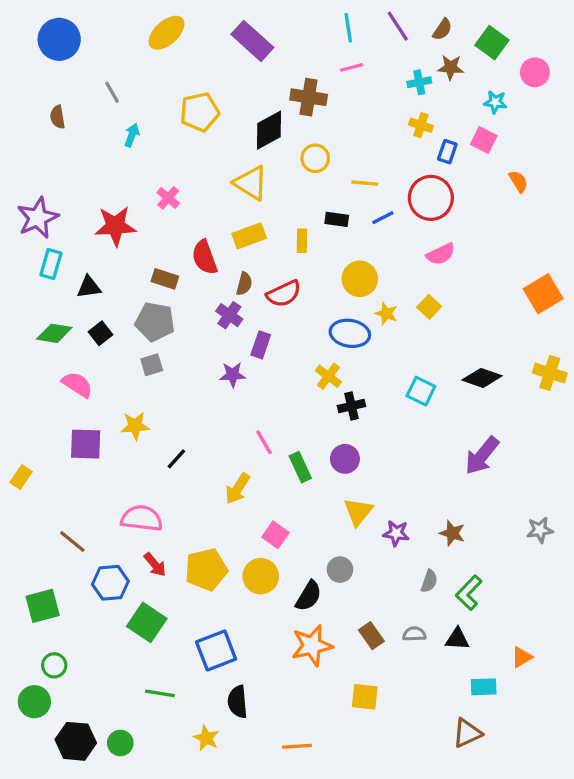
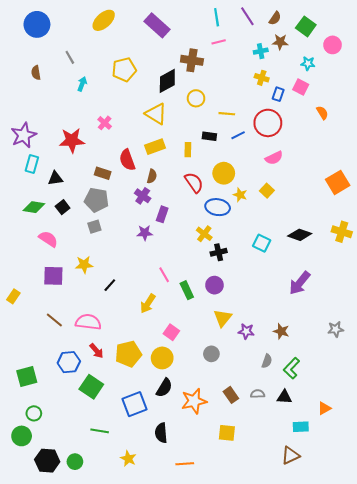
red semicircle: (284, 294) -> (194, 182), moved, turned -100
brown line: (72, 541) -> (54, 320), moved
black semicircle: (309, 596) -> (164, 388), moved
black semicircle: (238, 702) -> (161, 433), moved

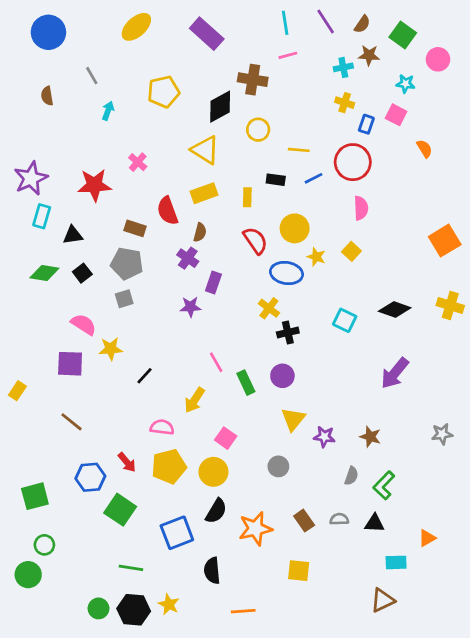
pink semicircle: (274, 158) -> (361, 208), turned -66
pink semicircle: (48, 239) -> (84, 324), moved
pink semicircle: (88, 322) -> (162, 427), moved, size x0.7
black hexagon: (47, 461) -> (134, 610), moved

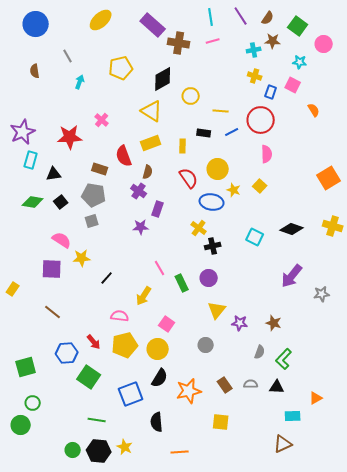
brown cross: (253, 80) -> (179, 43), moved
gray star: (442, 434) -> (322, 294), moved

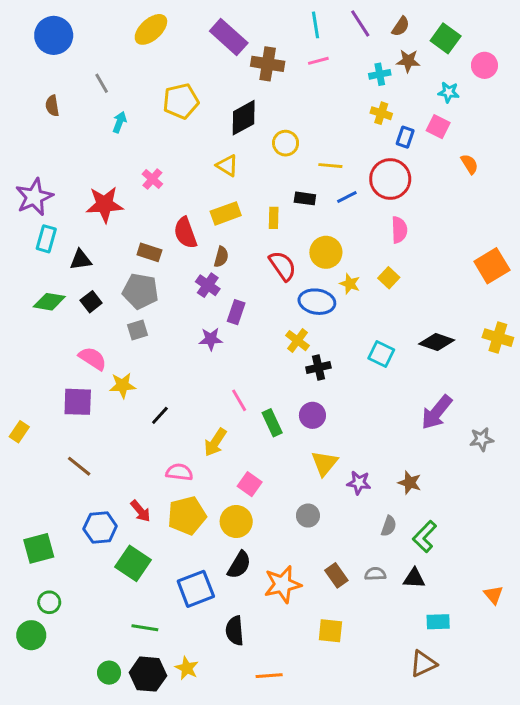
yellow triangle: (152, 111) -> (227, 166), size x0.7
orange triangle: (316, 398) -> (493, 595), moved, turned -40

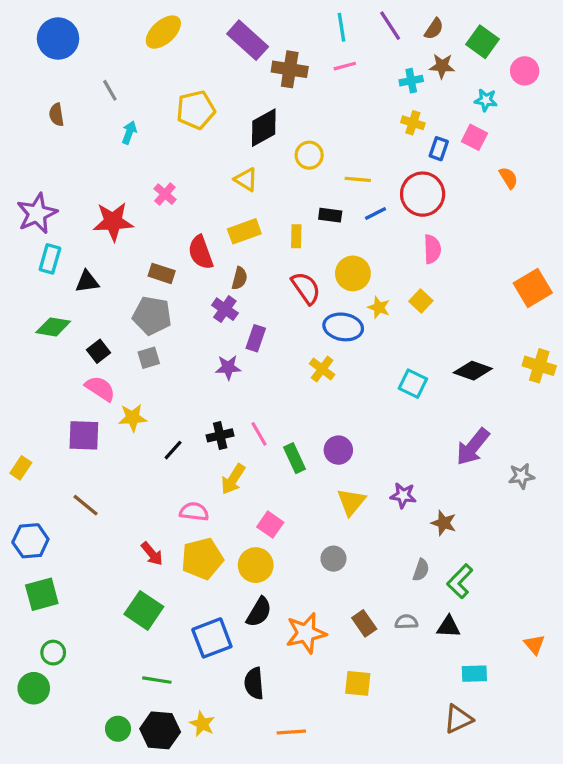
black square: (91, 302) -> (99, 351), moved
black cross: (318, 367) -> (220, 435), moved
purple star: (359, 483) -> (403, 495), moved
blue hexagon: (100, 527) -> (30, 541), moved

